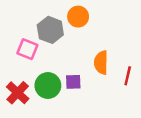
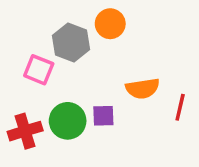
orange semicircle: (101, 63) -> (143, 88), turned -100
red cross: (18, 93) -> (25, 131), turned 30

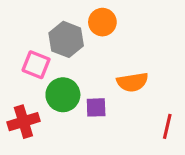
red line: (180, 107) -> (167, 126), moved
green circle: (68, 121) -> (63, 95), moved

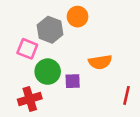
red cross: (23, 122) -> (30, 99), moved

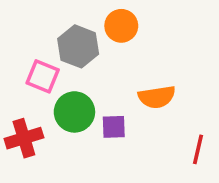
red cross: (30, 99) -> (24, 138), moved

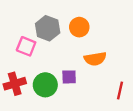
orange circle: (121, 26) -> (79, 27), moved
green circle: (74, 112) -> (45, 85), moved

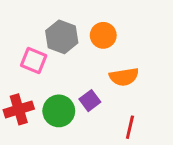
purple square: (69, 77) -> (90, 101), turned -35
red line: (120, 91) -> (130, 127), moved

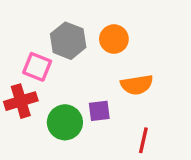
purple square: (90, 101) -> (99, 111), turned 30
red cross: (19, 109) -> (21, 101), moved

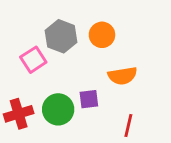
pink square: (37, 67) -> (33, 60), turned 35
red cross: (21, 101) -> (19, 114), moved

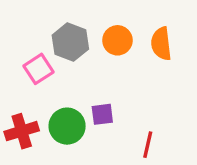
orange semicircle: (122, 76) -> (161, 44), moved, turned 92

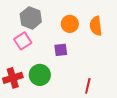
gray hexagon: (70, 42) -> (31, 18), moved
purple square: (102, 114) -> (61, 50), moved

